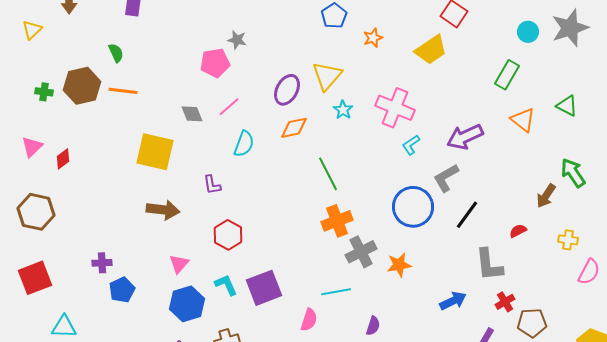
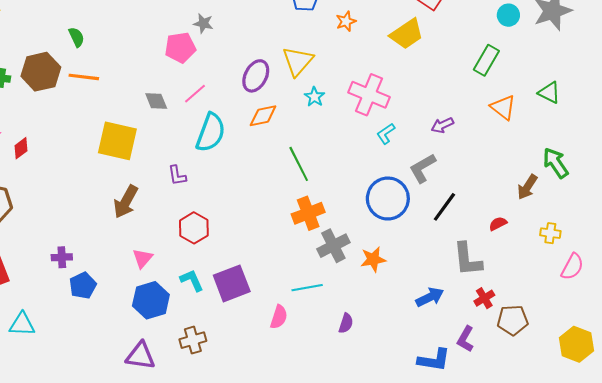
purple arrow: (465, 137) -> (442, 125), size x0.6
cyan semicircle: (244, 144) -> (211, 132), size x1.4
brown arrow: (163, 210) -> (126, 202), turned 112

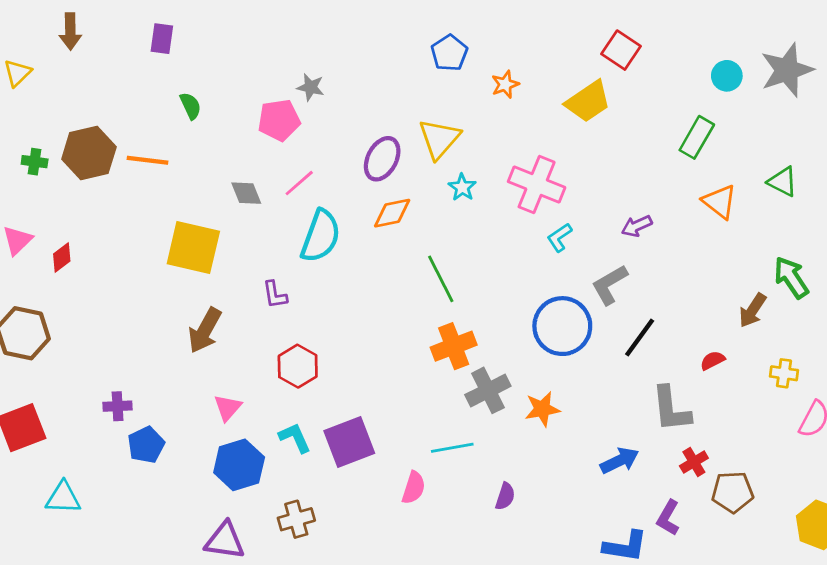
green semicircle: (77, 37) -> (190, 106), moved

